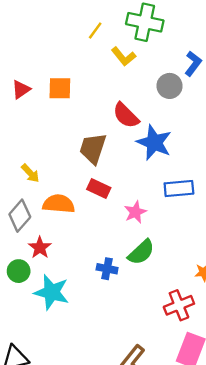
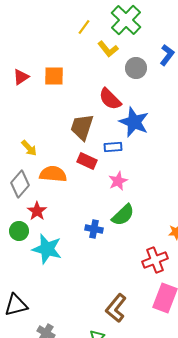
green cross: (145, 22) -> (126, 20), turned 32
gray circle: (170, 86) -> (136, 68), moved
blue rectangle: (179, 189) -> (113, 147), moved, size x0.7

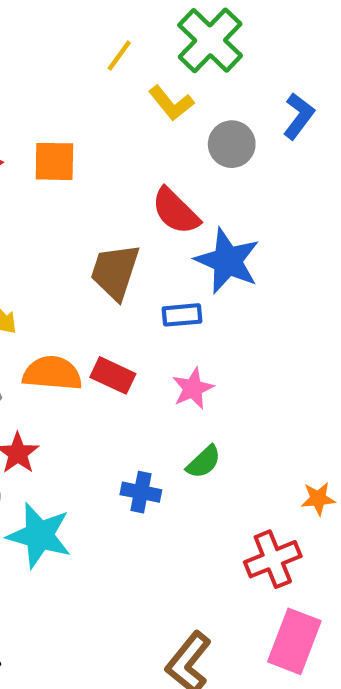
red rectangle: (87, 161) -> (113, 375), moved
green semicircle: (123, 215) -> (204, 462), size x0.7

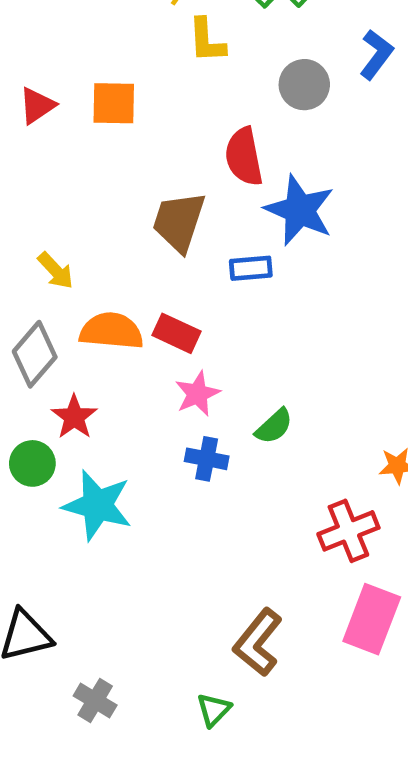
yellow L-shape: (171, 103) -> (207, 40), moved, turned 36
red semicircle: (176, 211) -> (244, 157), turned 34
pink star: (193, 388) -> (197, 394), moved

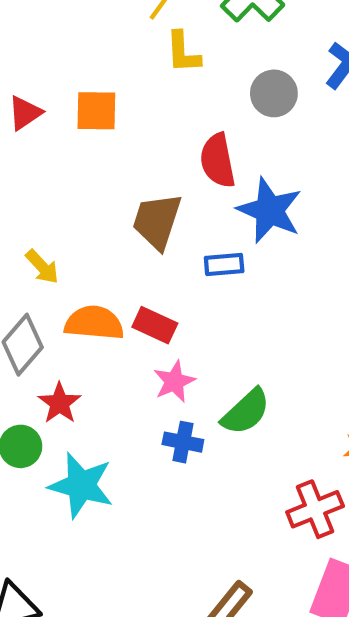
green semicircle: (274, 426) -> (246, 412), size x1.4

